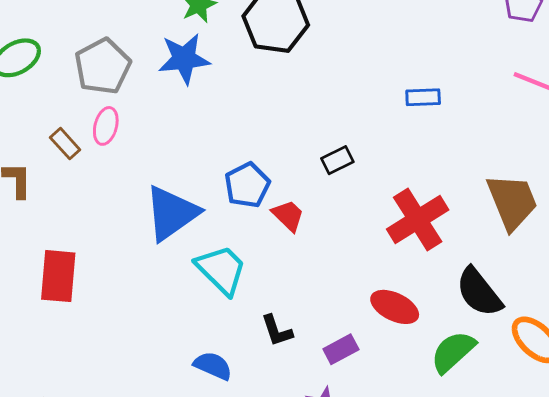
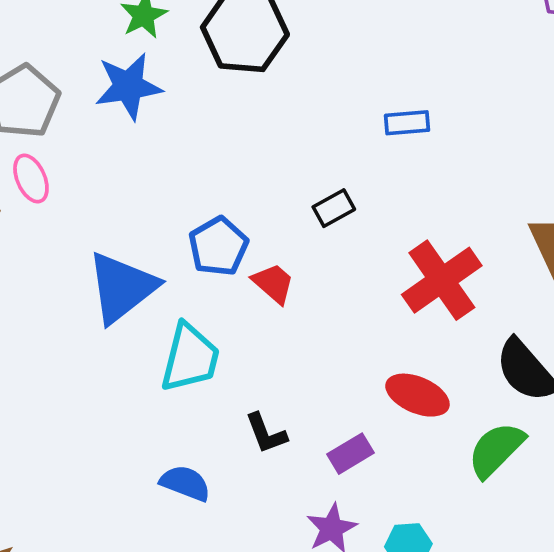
blue rectangle: (423, 97) -> (407, 123), moved
pink ellipse: (106, 126) -> (31, 179), turned -36
cyan trapezoid: (221, 270) -> (190, 358), turned 62

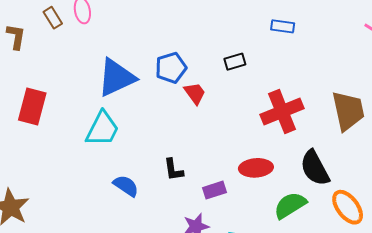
cyan trapezoid: (190, 358) -> (102, 129), moved
red ellipse: (417, 395) -> (256, 168), turned -40

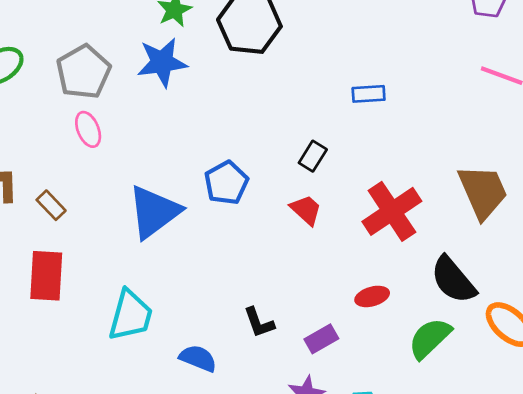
brown rectangle: (53, 18) -> (51, 205), moved
black rectangle: (235, 62) -> (313, 156), turned -30
red trapezoid: (195, 93) -> (306, 210), moved
cyan trapezoid: (102, 129) -> (131, 315), moved
red ellipse: (256, 168) -> (372, 296), size x0.7

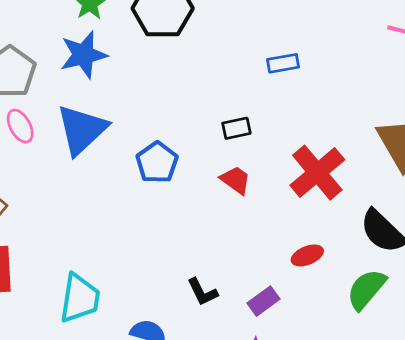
black rectangle: (313, 156) -> (236, 128), turned 52
blue triangle: (154, 212) -> (82, 130), moved

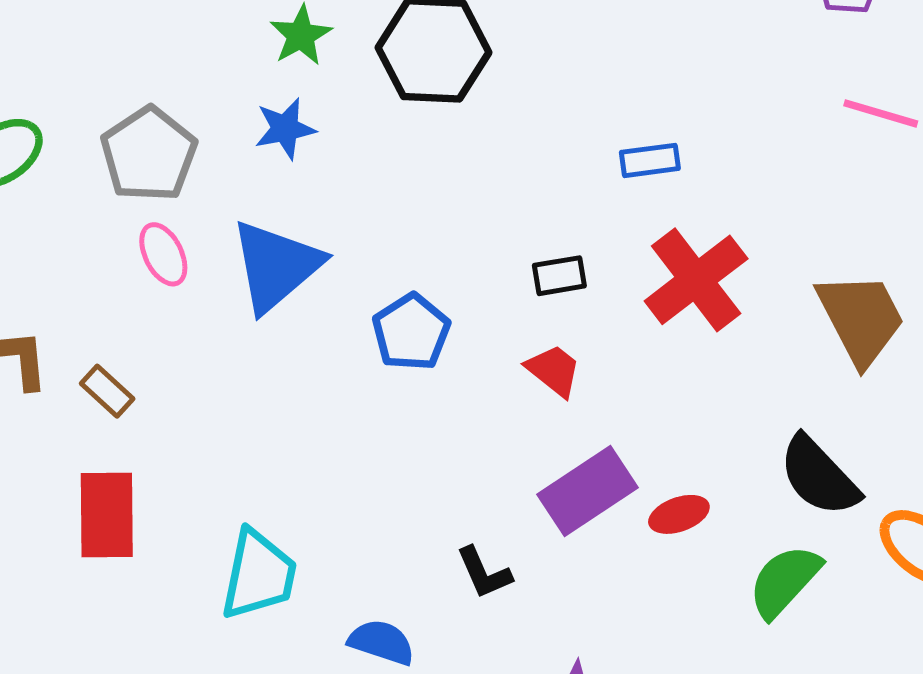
blue star: (83, 55) -> (285, 129), size x0.7
red cross: (317, 173) -> (696, 280), moved
purple rectangle: (263, 301) -> (588, 491), moved, size x1.6

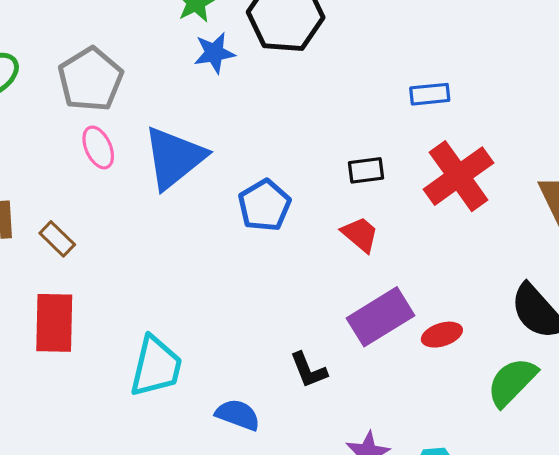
blue star: (285, 129) -> (214, 53), moved

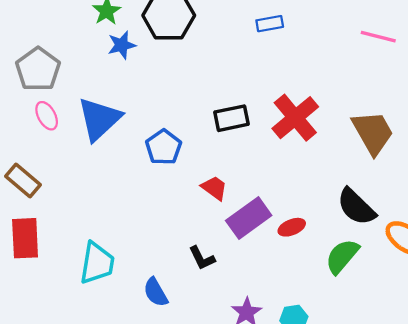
blue rectangle: (430, 94) -> (270, 24), moved
black rectangle: (366, 170) -> (232, 118), size x1.4
red trapezoid: (360, 234) -> (214, 188), moved
brown rectangle: (57, 239) -> (23, 180), size x1.4
blue semicircle: (238, 415) -> (156, 292), turned -136

